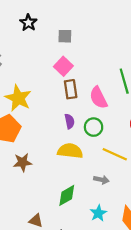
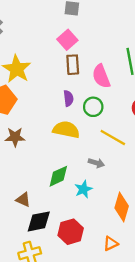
cyan star: (98, 213) -> (83, 189), moved

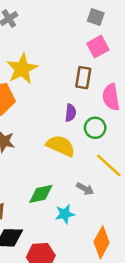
pink square: (67, 40) -> (98, 47), moved

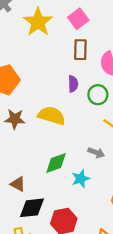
pink square: (98, 47) -> (78, 19), moved
yellow star: (22, 69) -> (38, 22), moved
yellow semicircle: (61, 146) -> (52, 116), moved

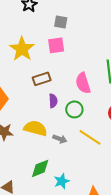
pink square: (78, 19) -> (56, 45), turned 30
brown rectangle: (80, 50) -> (42, 79), moved, turned 72
gray arrow: (96, 153) -> (60, 139), moved

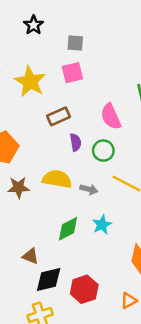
cyan star: (62, 181) -> (102, 225), moved

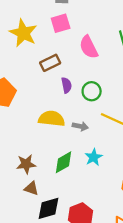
pink semicircle: (111, 117) -> (89, 47), moved
brown star: (18, 187) -> (26, 164), moved

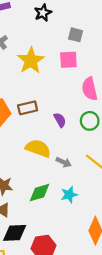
brown rectangle: (50, 63) -> (28, 108), moved
purple semicircle: (67, 85) -> (60, 120), turned -32
green circle: (92, 91) -> (90, 121), moved

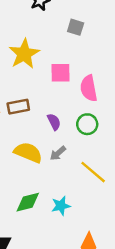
pink square: (68, 60) -> (61, 73), moved
gray arrow: (64, 162) -> (58, 153), moved, turned 112

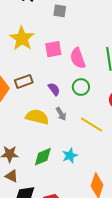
gray arrow: (58, 153) -> (61, 114), turned -72

